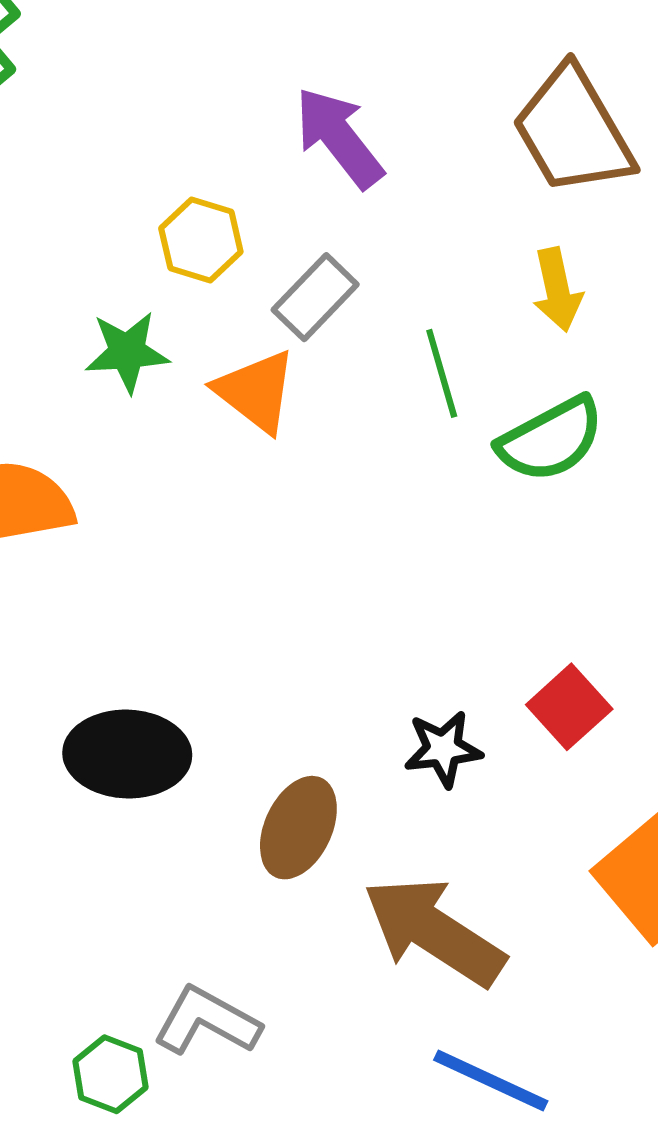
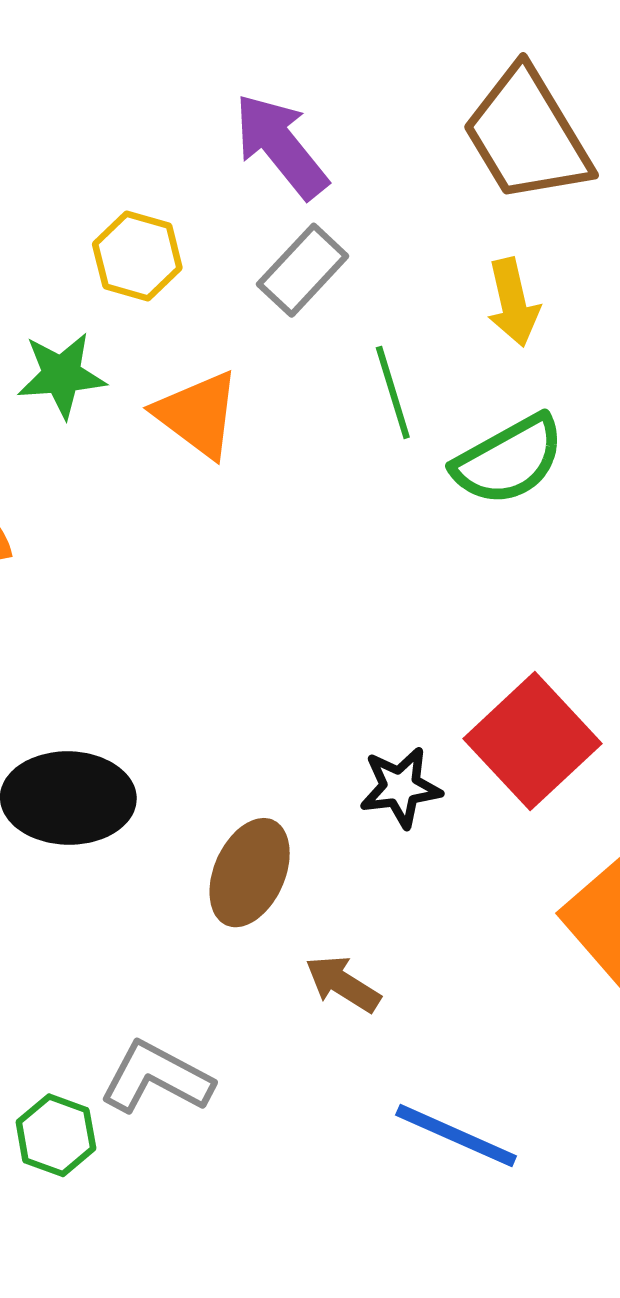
gray rectangle: (315, 297) -> (303, 270), moved
red square: (569, 707) -> (532, 741), size x1.5
brown arrow: (434, 931) -> (343, 984), moved, size x0.5

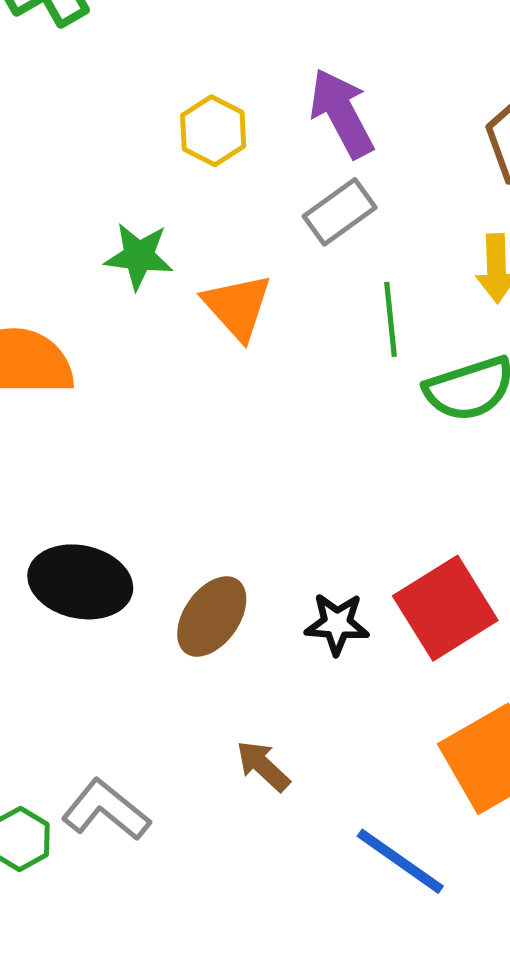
yellow hexagon: (137, 256) -> (213, 131), moved
brown ellipse: (250, 873) -> (212, 616), moved
blue line: (456, 1136) -> (400, 861), moved

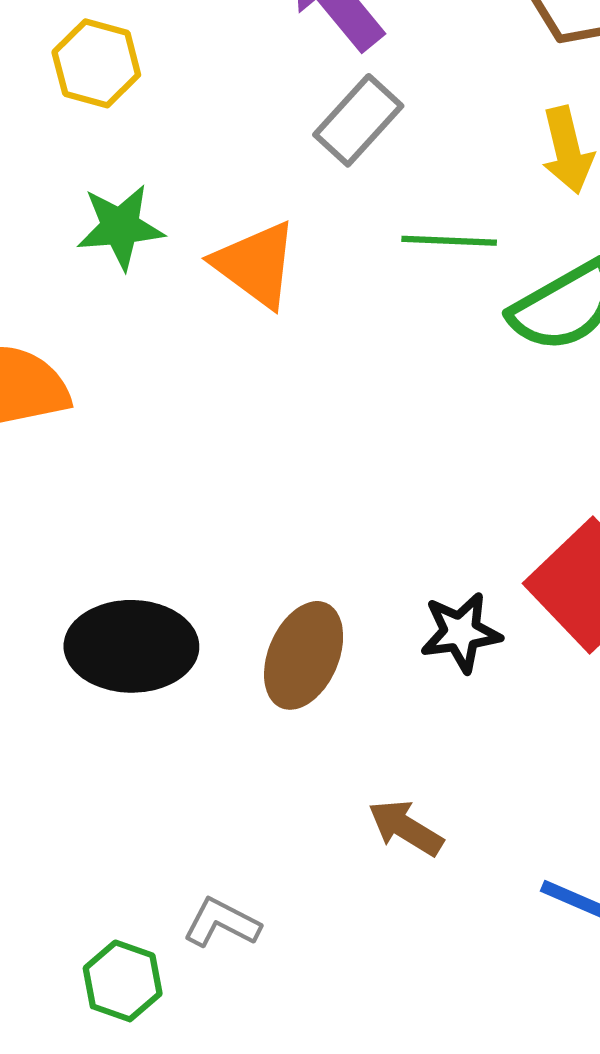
yellow hexagon: (213, 131) -> (96, 63), moved
green line: (391, 319) -> (449, 241), turned -70
gray L-shape: (106, 810) -> (222, 923), size x0.7

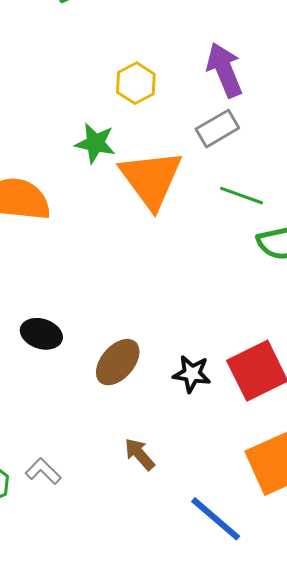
yellow hexagon: (96, 63) -> (136, 83), moved
orange triangle: (256, 264) -> (151, 179), size x1.5
black ellipse: (131, 646) -> (41, 334), size x0.7

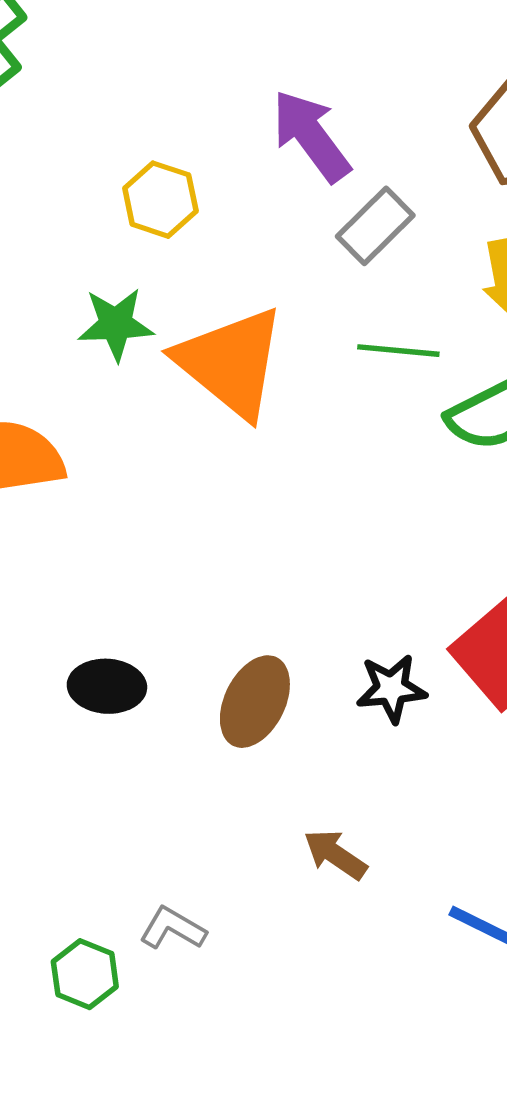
gray rectangle: (217, 129) -> (375, 226), moved

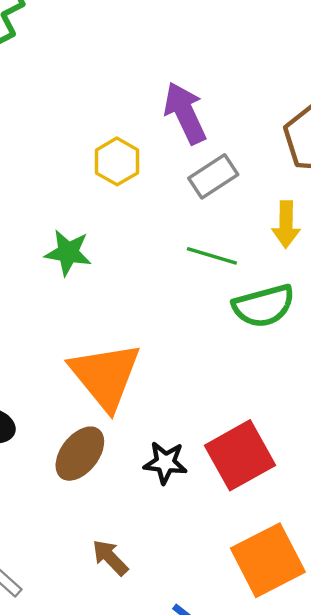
yellow hexagon: (160, 200) -> (117, 161), moved
green star: (116, 324) -> (68, 253), moved
orange triangle: (231, 362) -> (105, 376), moved

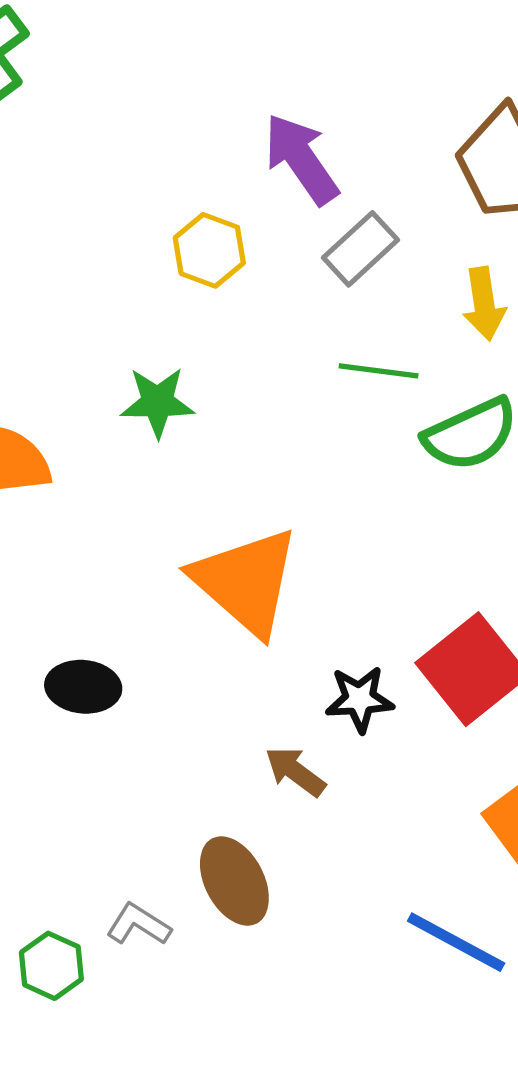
brown ellipse: (80, 454) -> (234, 881), moved, turned -56
brown arrow: (110, 558) -> (295, 771), moved

